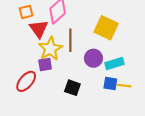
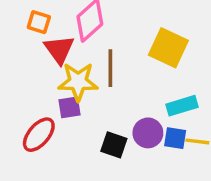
orange square: (26, 12) -> (39, 22), turned 32
yellow star: (50, 49) -> (78, 82), turned 30
purple circle: (93, 58) -> (148, 133), moved

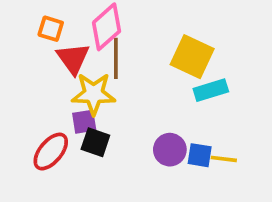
brown line: (110, 68) -> (116, 58), moved
cyan rectangle: (182, 106) -> (211, 90), moved
black square: (114, 145) -> (95, 142), moved

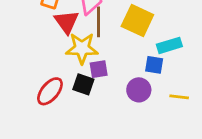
yellow square: (192, 57) -> (137, 21), moved
purple square: (84, 122) -> (99, 69), moved
blue square: (200, 155) -> (154, 65), moved

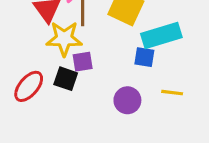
cyan rectangle: (169, 45) -> (161, 35), size x1.4
purple circle: (139, 90) -> (127, 100), moved

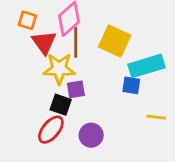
red ellipse: (29, 86) -> (51, 130), moved
purple circle: (127, 100) -> (91, 135), moved

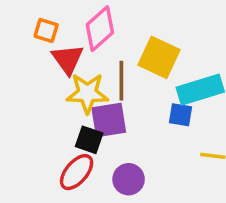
brown line: (76, 42) -> (121, 81), moved
purple square: (76, 89) -> (109, 120), size x1.5

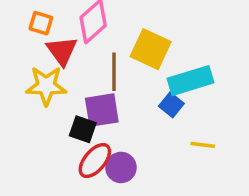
yellow star: (87, 93) -> (46, 86), moved
blue square: (181, 115) -> (171, 105), turned 30
red ellipse: (77, 172) -> (95, 161), moved

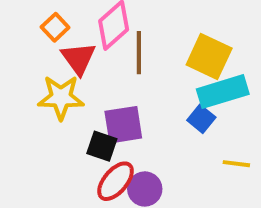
orange square: (41, 23) -> (55, 27), turned 30
yellow square: (151, 49) -> (209, 56), moved
brown line: (114, 72) -> (139, 53), moved

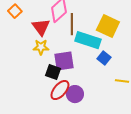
orange square: (55, 27) -> (15, 11), moved
cyan rectangle: (223, 92) -> (88, 40), moved, turned 35
yellow star: (61, 97) -> (41, 47), moved, size x0.7

